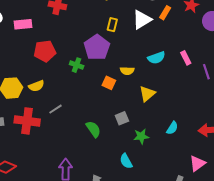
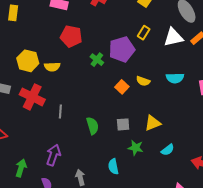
yellow triangle: (147, 94) -> (153, 123), moved
gray line: (55, 109) -> (60, 112), moved, turned -72

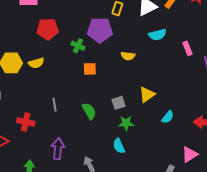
purple pentagon: (122, 49) -> (100, 30), turned 30
cyan semicircle: (175, 78) -> (157, 35), moved
orange square: (122, 87) -> (90, 69), moved, turned -32
red cross: (32, 97) -> (26, 122), moved, size x0.7
green star: (136, 148) -> (126, 123), moved

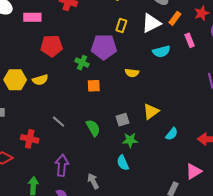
pink rectangle: (188, 48) -> (190, 40), moved
gray line: (54, 105) -> (58, 122), turned -40

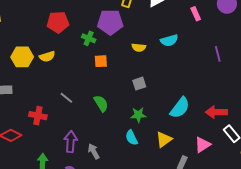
cyan semicircle: (161, 51) -> (169, 40), moved
yellow triangle: (151, 111) -> (164, 139), moved
gray square: (123, 120) -> (139, 84), moved
cyan semicircle: (172, 134) -> (180, 108), size x1.6
gray arrow: (93, 181) -> (94, 151), moved

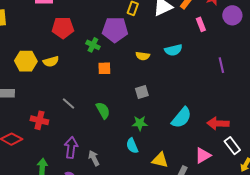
yellow triangle: (164, 139) -> (160, 160), moved, turned 48

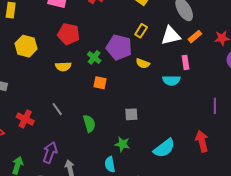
pink rectangle: (201, 24) -> (186, 62), moved
yellow semicircle: (143, 56) -> (143, 63), moved
yellow hexagon: (26, 61) -> (26, 46), moved
yellow semicircle: (51, 62) -> (63, 66), moved
red arrow: (218, 123) -> (202, 141), moved, turned 60

